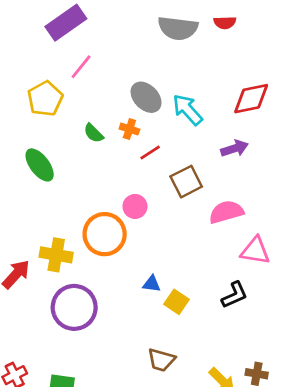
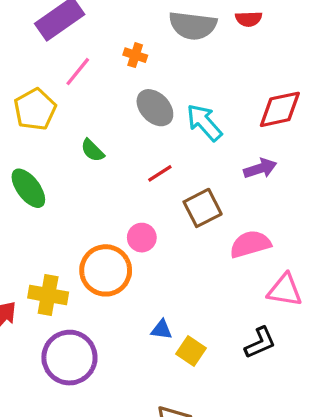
orange cross: (129, 129) -> (135, 55), moved

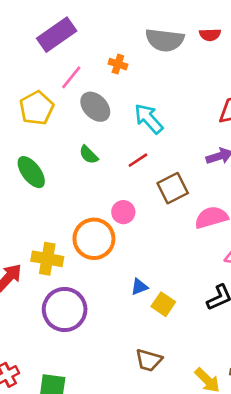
gray ellipse: (155, 108) -> (95, 107), moved
cyan arrow: (204, 122) -> (149, 119), moved
green semicircle: (92, 150) -> (89, 155), moved
blue triangle: (162, 330) -> (139, 287), turned -30

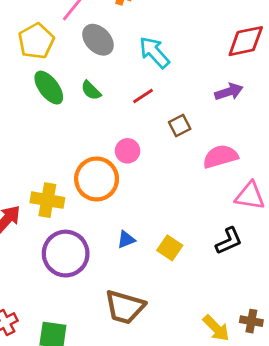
green ellipse: (31, 172) -> (49, 88), moved
brown square: (173, 188) -> (180, 126), size x0.7
blue triangle: (139, 287) -> (126, 239), moved
brown trapezoid: (149, 360) -> (125, 307), moved, size x1.4

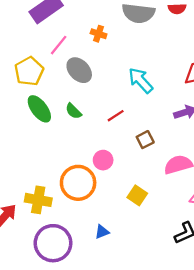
cyan arrow: (154, 52) -> (141, 80), moved
yellow square: (170, 248) -> (137, 195), moved

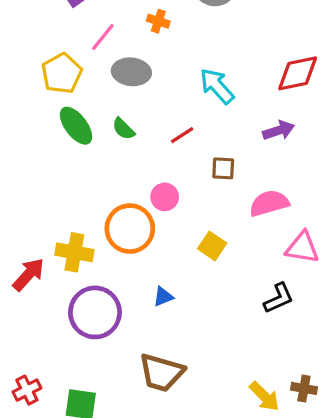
gray ellipse: (79, 70) -> (131, 72), turned -40
brown square: (145, 140) -> (223, 168), turned 30

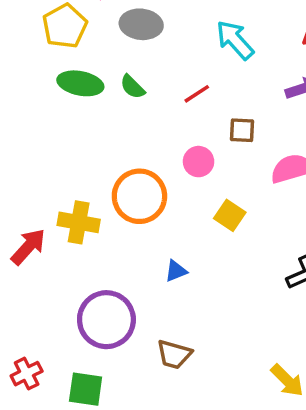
green ellipse: (76, 126) -> (80, 83), turned -42
pink circle: (165, 197) -> (199, 162), moved
purple circle: (95, 312) -> (106, 320), moved
brown trapezoid: (161, 373) -> (174, 354), size x0.7

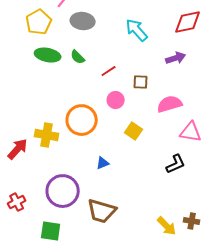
red line: (197, 94) -> (109, 71), moved
brown trapezoid: (174, 354) -> (102, 211), size x1.4
red cross: (27, 374) -> (17, 202), moved

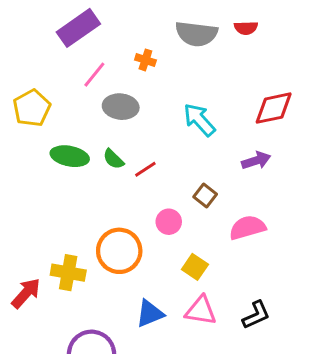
yellow pentagon: (39, 22) -> (32, 108), moved
red line: (109, 71) -> (145, 169), moved
brown square: (141, 82) -> (205, 195), turned 35
pink triangle: (191, 132) -> (201, 311), moved
blue triangle: (103, 163) -> (150, 313), size x1.5

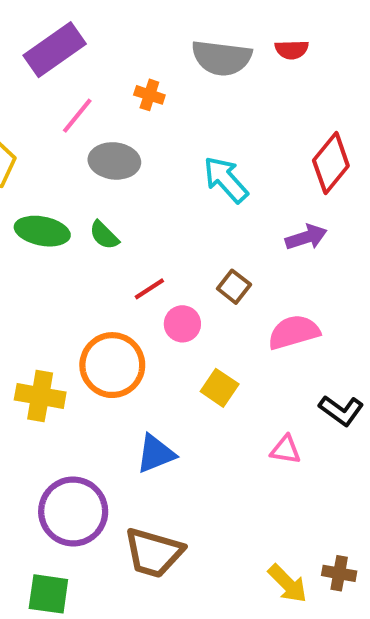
red diamond: (274, 108) -> (331, 163), turned -39
red line: (145, 169) -> (149, 289), moved
pink triangle: (201, 311) -> (286, 450), moved, size x0.7
black L-shape: (256, 315) -> (341, 410), moved, turned 60

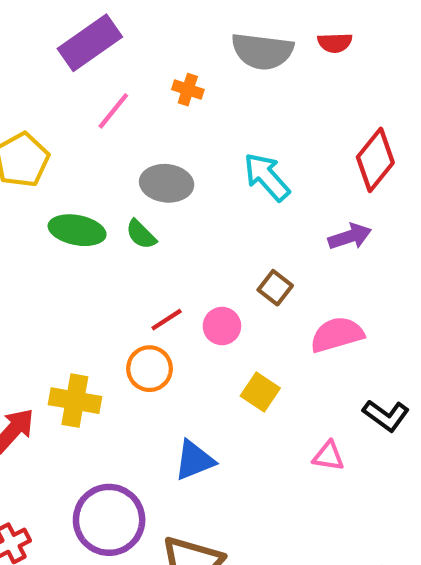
gray ellipse: (114, 161) -> (167, 183), moved
red line: (149, 289) -> (167, 320), moved
orange circle: (112, 365) -> (150, 369), size x0.7

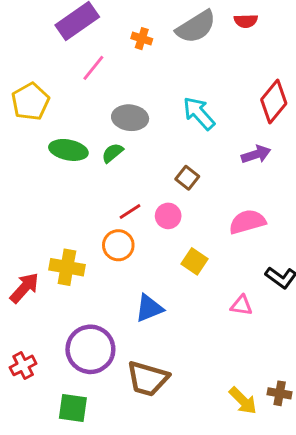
gray semicircle: (262, 51) -> (196, 27), turned -39
orange cross: (188, 90) -> (142, 39), moved
green semicircle: (141, 234) -> (112, 153), turned 95
brown square: (275, 288) -> (187, 178), moved

